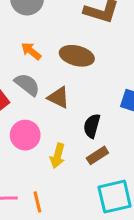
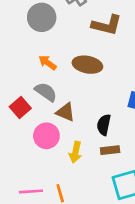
brown triangle: (59, 97) -> (65, 112), moved
brown rectangle: (97, 155) -> (110, 150), turned 30

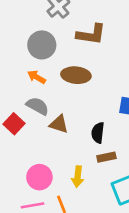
gray circle: (42, 17) -> (42, 45), moved
pink circle: (46, 136) -> (39, 177), moved
yellow arrow: (75, 152) -> (78, 177), moved

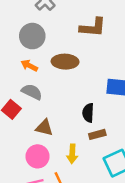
brown L-shape: (91, 34) -> (93, 27), moved
brown triangle: (59, 124) -> (44, 128), moved

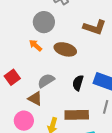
gray semicircle: (32, 92) -> (46, 81), moved, turned -72
black semicircle: (88, 113) -> (78, 83), moved
brown rectangle: (97, 134) -> (77, 115), size x1.6

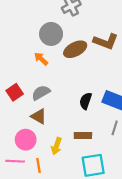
brown ellipse: (65, 49) -> (75, 49), moved, turned -45
gray semicircle: (46, 81) -> (41, 93), moved
brown rectangle: (77, 115) -> (83, 136), size x0.7

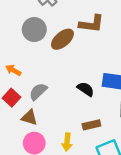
orange arrow: (41, 59) -> (13, 70), moved
black semicircle: (86, 101) -> (86, 89), turned 119
brown triangle: (39, 116) -> (29, 117), moved

